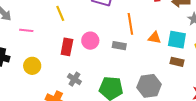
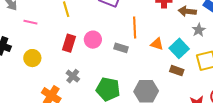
cyan square: (177, 40) -> (179, 48), turned 30

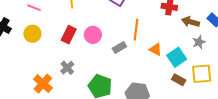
gray rectangle: (121, 48) -> (119, 48), turned -56
yellow circle: (32, 58) -> (32, 34), moved
brown rectangle: (177, 71) -> (179, 80), moved

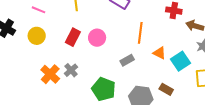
gray rectangle: (119, 48) -> (127, 60), moved
brown rectangle: (179, 80) -> (166, 89), moved
orange cross: (43, 84) -> (50, 74), moved

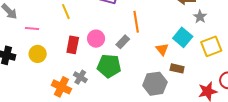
orange triangle: (159, 53) -> (162, 49), moved, turned 40
gray rectangle: (127, 60) -> (123, 42), moved
green pentagon: (104, 89) -> (109, 66), moved

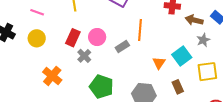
green pentagon: (109, 66) -> (101, 87), moved
brown rectangle: (177, 68) -> (178, 87), moved, turned 40
gray cross: (80, 77) -> (84, 56), moved

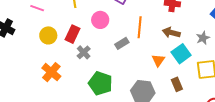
brown arrow: (194, 20) -> (171, 33), moved
pink circle: (97, 37) -> (100, 20), moved
yellow circle: (37, 38) -> (48, 35), moved

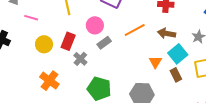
orange line: (140, 27) -> (135, 30), turned 60
gray rectangle: (122, 43) -> (104, 43), moved
brown rectangle: (177, 84) -> (176, 75), moved

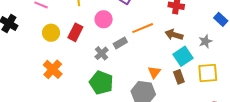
gray rectangle: (104, 43) -> (120, 43), moved
gray cross: (80, 59) -> (102, 53), moved
orange triangle: (155, 62) -> (154, 72), moved

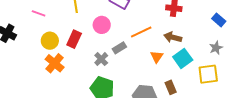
gray star: (205, 41) -> (216, 48), moved
orange cross: (53, 69) -> (55, 63), moved
orange triangle: (154, 72) -> (157, 57), moved
brown rectangle: (179, 77) -> (171, 87), moved

